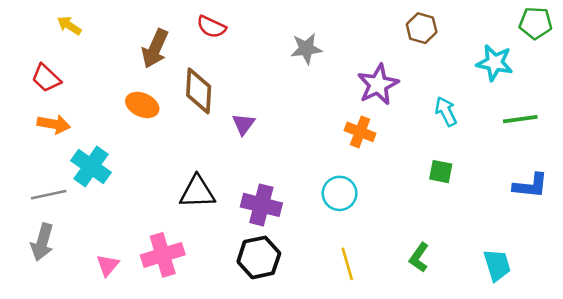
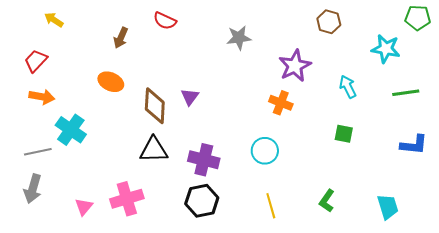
brown arrow: (155, 49) -> (121, 38), size x0.7
red trapezoid: (46, 78) -> (36, 61), turned 90
brown diamond: (199, 91) -> (155, 106), moved

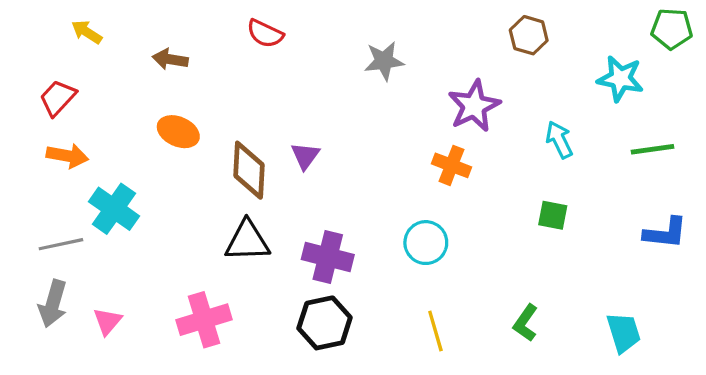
brown arrow: (121, 38) -> (170, 59), moved, turned 75
pink triangle: (84, 207) -> (108, 321), moved

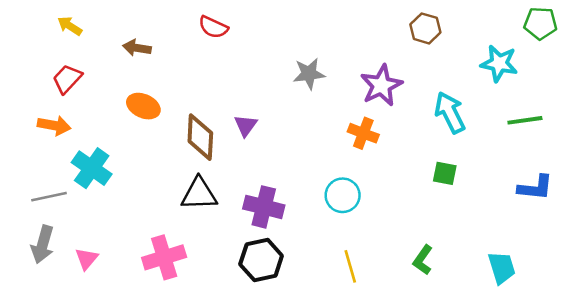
gray star: (384, 61) -> (309, 74), moved
red trapezoid: (58, 98) -> (67, 79), moved
cyan arrow: (559, 140) -> (450, 113), size x1.4

